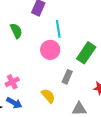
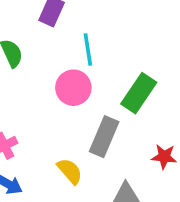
gray rectangle: (67, 77) -> (104, 137), size x1.5

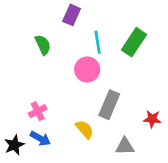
green rectangle: (139, 93) -> (134, 42), moved

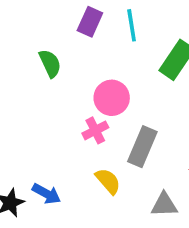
cyan line: (98, 42) -> (132, 25), moved
pink cross: (38, 111) -> (95, 130), moved

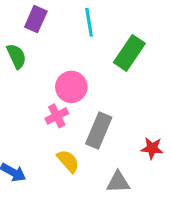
purple rectangle: (90, 22) -> (36, 19), moved

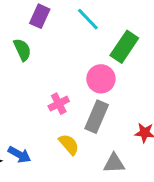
cyan line: (89, 22) -> (88, 19), turned -35
pink circle: (71, 87) -> (101, 79), moved

